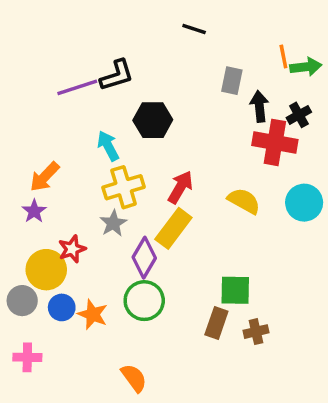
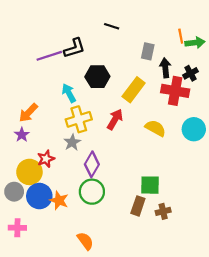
black line: (194, 29) -> (112, 26), moved
yellow rectangle: (173, 228) -> (134, 90), moved
blue circle: (62, 307) -> (39, 196), size x1.5

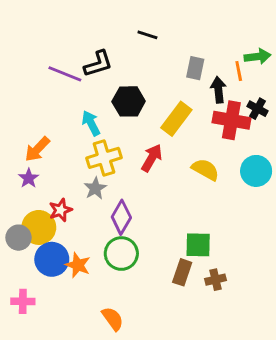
orange line: (181, 36) -> (239, 71), moved
purple line: (49, 56) -> (65, 74), turned 40
black cross: (191, 73) -> (258, 109), moved, turned -32
gray circle: (14, 192) -> (18, 238), moved

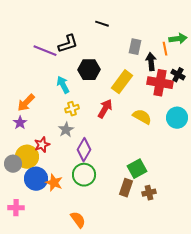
yellow cross: (104, 158) -> (72, 109), size x0.6
green square: (198, 245) -> (137, 169), turned -30

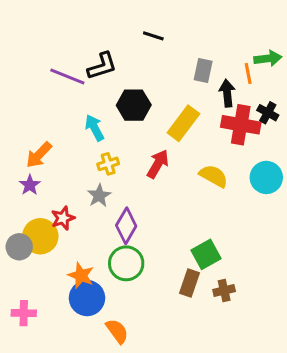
blue circle: (36, 179) -> (87, 298), moved

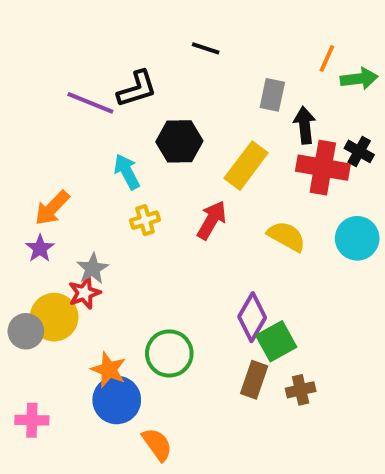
orange line: (248, 74) -> (327, 58), moved, turned 35
gray star: (99, 196) -> (92, 269), moved
purple diamond: (126, 226) -> (252, 317), moved

